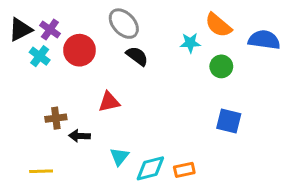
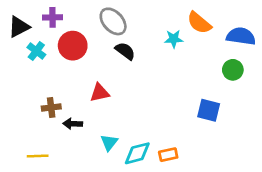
purple cross: (50, 30) -> (52, 17), moved, turned -36
green circle: (221, 66) -> (233, 70), moved

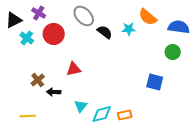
purple cross: (52, 17) -> (39, 13), turned 32
black semicircle: (125, 51) -> (105, 32), moved
brown cross: (51, 108) -> (38, 80), turned -32

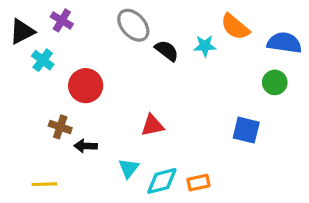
red circle: (54, 34) -> (86, 86), moved
red triangle: (74, 69) -> (152, 125), moved
brown cross: (38, 80) -> (60, 127), turned -32

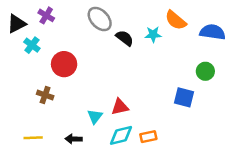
green circle: (275, 82) -> (205, 71), moved
red triangle: (152, 125) -> (120, 107), moved
black arrow: (86, 146) -> (74, 139), moved
cyan triangle: (129, 168) -> (95, 116), moved

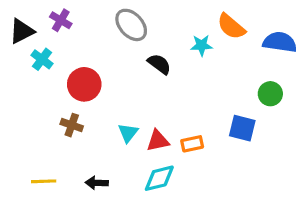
black semicircle: (125, 38) -> (159, 64), moved
brown cross: (45, 95) -> (72, 125), moved
cyan triangle: (95, 116) -> (128, 133), moved
orange rectangle: (148, 137) -> (192, 144), moved

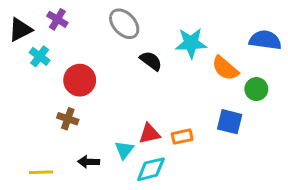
orange semicircle: (231, 26) -> (225, 68), moved
cyan star: (202, 45) -> (191, 43), size x1.5
cyan triangle: (128, 133) -> (124, 150), moved
black arrow: (97, 183) -> (89, 162), moved

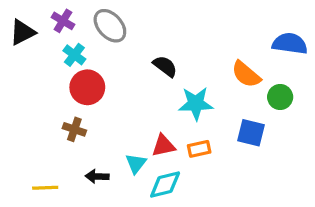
gray ellipse: (124, 24) -> (110, 26), moved
cyan star: (191, 43) -> (196, 104), moved
cyan cross: (40, 56) -> (74, 55), moved

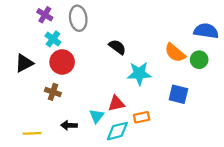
gray ellipse: (110, 26) -> (78, 18), turned 35
black triangle: (22, 32) -> (24, 63), moved
green circle: (280, 97) -> (199, 60), moved
orange rectangle: (199, 149) -> (142, 117), moved

